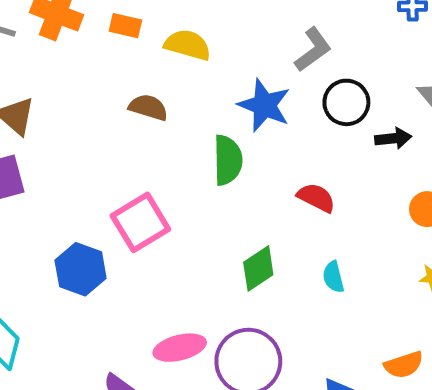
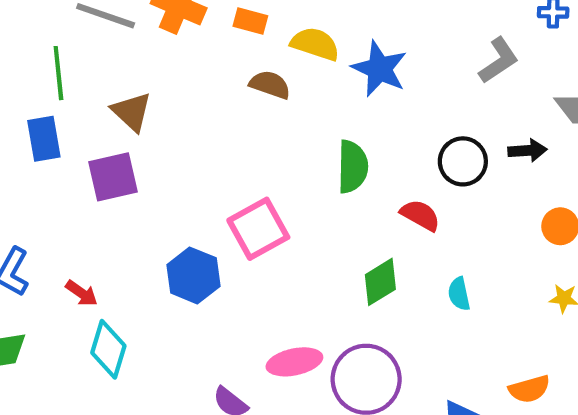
gray L-shape: (313, 50) -> (499, 60), moved
black circle: (346, 102) -> (463, 161), moved
blue star: (264, 105) -> (379, 69), moved
brown semicircle: (148, 107) -> (270, 85), moved
red semicircle: (316, 198) -> (420, 215), moved

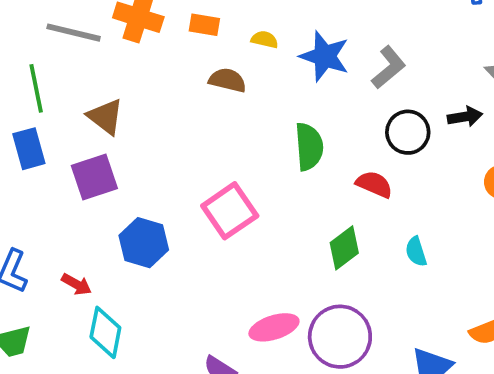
yellow semicircle: (315, 44) -> (265, 39), size x0.6
gray L-shape: (499, 60) -> (389, 67), moved
blue hexagon: (193, 275) -> (144, 243), moved

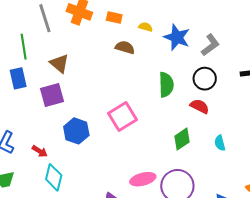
gray line: (74, 33) -> (45, 18), turned 56
black circle: (408, 132) -> (205, 79), moved

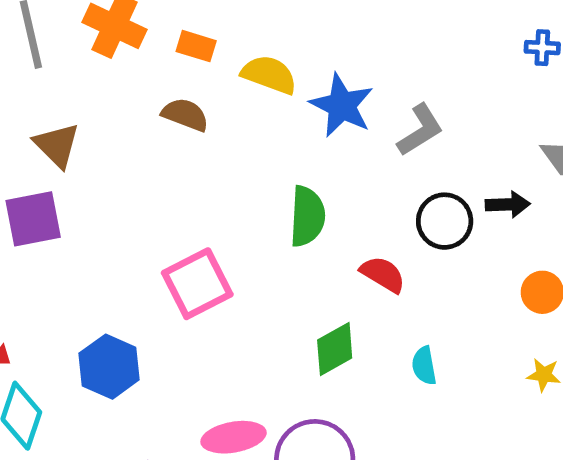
yellow semicircle: (146, 27) -> (269, 75), size x1.6
brown semicircle: (125, 47) -> (185, 115), moved
black circle: (205, 79) -> (445, 221), moved
blue hexagon: (76, 131) -> (109, 367), moved

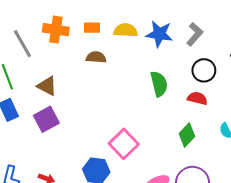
black circle: (445, 221) -> (204, 70), moved
pink square: (197, 284) -> (124, 144), moved

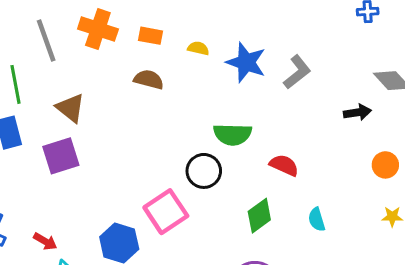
yellow semicircle: (126, 30) -> (198, 48), size x0.6
black circle: (204, 70) -> (204, 171), moved
green semicircle: (159, 84) -> (233, 134), turned 95

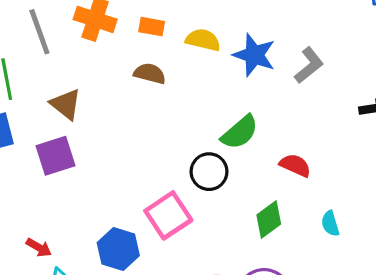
yellow semicircle: (198, 48) -> (203, 40), size x1.5
green semicircle: (233, 134) -> (240, 132), turned -42

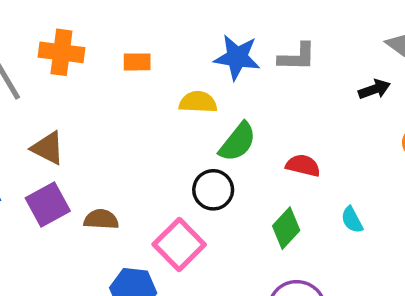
orange rectangle: (152, 27) -> (137, 62), moved
yellow semicircle: (203, 40) -> (198, 102), moved
gray L-shape: (309, 65) -> (297, 57), turned 51
brown semicircle: (150, 74) -> (101, 219), moved

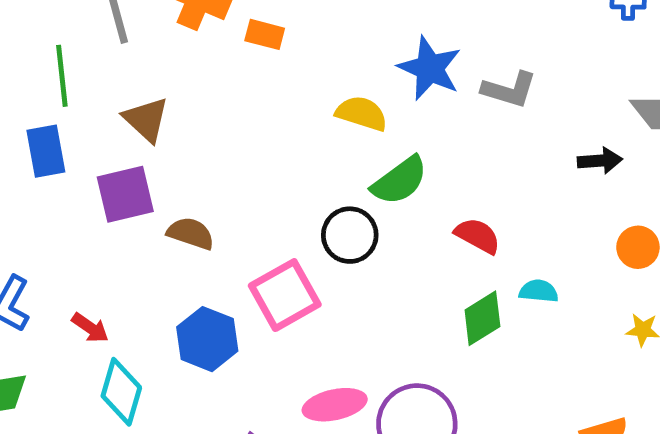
orange rectangle: (137, 62) -> (265, 34), moved
cyan semicircle: (352, 220) -> (539, 291), moved, turned 108
green diamond: (286, 228) -> (482, 318), moved

